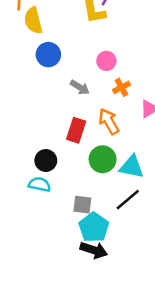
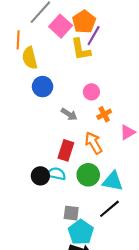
cyan semicircle: (40, 184) -> (56, 174), moved

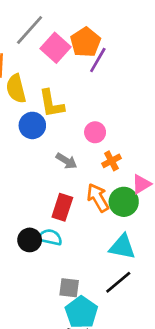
yellow L-shape: (81, 49) -> (51, 104), moved
green circle: (88, 175) -> (124, 202), moved

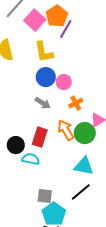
yellow L-shape: (51, 104) -> (44, 52), moved
blue circle: (32, 125) -> (46, 77), moved
black circle: (30, 240) -> (16, 145), moved

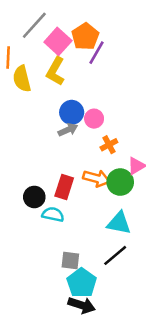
yellow L-shape: (44, 52) -> (55, 71), moved, turned 40
gray arrow: (43, 103) -> (68, 130), moved, turned -56
orange arrow: (66, 130) -> (97, 178), turned 135

